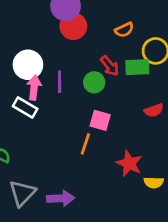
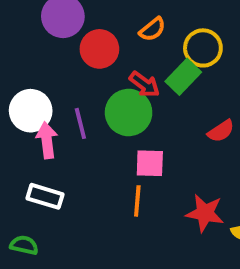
red circle: (73, 26) -> (99, 49), moved
green rectangle: (137, 67) -> (183, 77), turned -30
green circle: (94, 82) -> (129, 113), size x1.5
white rectangle: (25, 107) -> (45, 196), moved

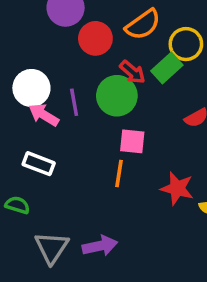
orange semicircle: (152, 29) -> (143, 25), size x1.5
pink arrow: (47, 140) -> (44, 115), turned -56

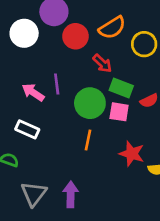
green rectangle: (167, 68) -> (121, 88), moved, turned 60
white circle: (31, 88) -> (24, 33), moved
green circle: (117, 96) -> (90, 103), moved
pink square: (132, 141) -> (119, 112), moved
purple arrow: (100, 246) -> (71, 194), turned -80

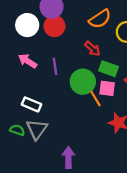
red circle: (75, 36) -> (54, 26), moved
pink arrow: (33, 92) -> (28, 61), moved
orange line: (88, 140) -> (96, 99), moved, turned -42
gray triangle: (34, 194) -> (37, 129), moved

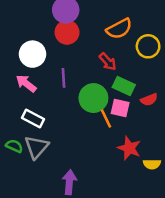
white circle: (27, 25) -> (32, 54), moved
pink arrow: (28, 61) -> (26, 83), moved

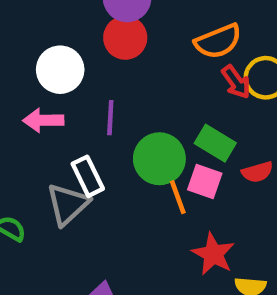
red arrow: (108, 62) -> (236, 82), moved
pink arrow: (26, 83) -> (43, 120), turned -45
white rectangle: (33, 118) -> (88, 176), moved, turned 30
gray triangle: (36, 147) -> (68, 204), moved

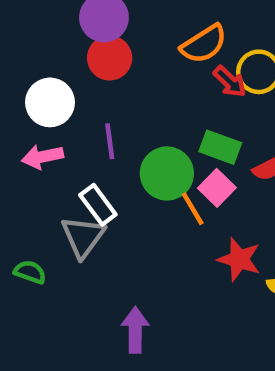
pink square: (205, 181) -> (217, 188), turned 36

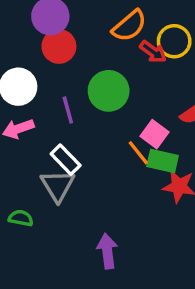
green rectangle: (220, 147) -> (163, 161), moved
green circle: (167, 174) -> (109, 91), moved

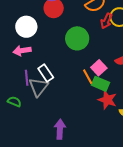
red arrow: (153, 52) -> (106, 21), turned 70
purple line: (68, 110) -> (27, 78), moved

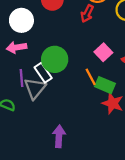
red arrow: (106, 21) -> (87, 14), moved
green circle: (77, 38) -> (55, 59), moved
pink square: (99, 68) -> (103, 52), moved

